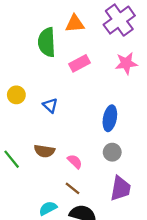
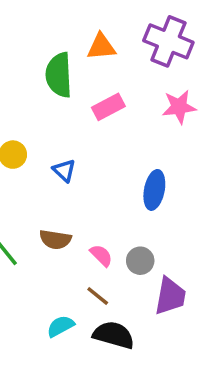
purple cross: (119, 20) -> (168, 41), turned -32
gray circle: (112, 152) -> (140, 261), moved

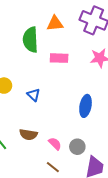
pink rectangle: (108, 107) -> (59, 58), turned 30

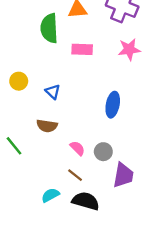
brown semicircle: (28, 134) -> (47, 126), moved

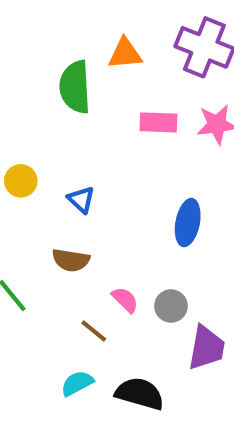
pink rectangle: (82, 49) -> (158, 122), moved
brown line: (75, 175) -> (94, 331), moved

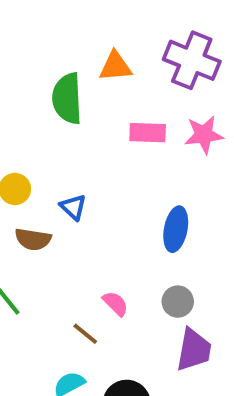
brown semicircle: (71, 260) -> (33, 239), moved
gray circle: (171, 306) -> (178, 302), moved

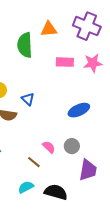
blue ellipse: (176, 229) -> (79, 110), turned 55
gray circle: (178, 302) -> (72, 146), moved

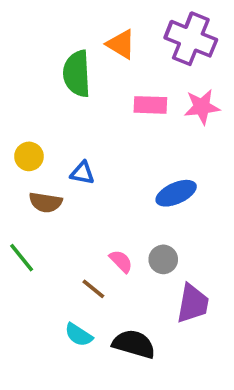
orange triangle: (49, 29) -> (121, 44), turned 36
blue triangle: (28, 99) -> (82, 173), turned -32
cyan semicircle: (26, 187) -> (79, 335), turned -119

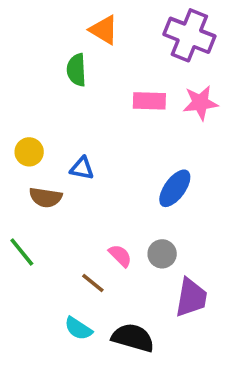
orange triangle: (121, 44) -> (104, 30), moved
green semicircle: (77, 74) -> (76, 70), size x0.7
blue ellipse: (176, 193) -> (175, 188), turned -30

